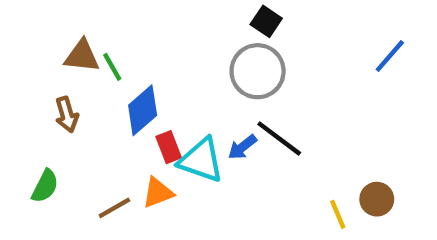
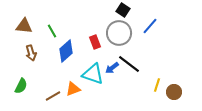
brown triangle: (82, 56) -> (24, 26), moved
blue line: (390, 56) -> (150, 26), moved
red rectangle: (169, 147) -> (95, 42), moved
yellow line: (338, 214) -> (157, 85), moved, turned 40

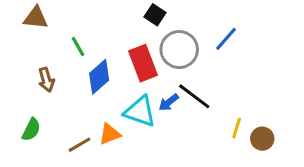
black square: (123, 10) -> (155, 15), moved
brown triangle: (24, 26) -> (36, 18), moved
red rectangle: (95, 42) -> (143, 63), size x1.6

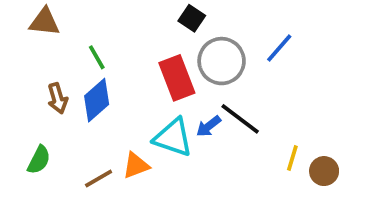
blue diamond: (99, 77) -> (97, 100), moved

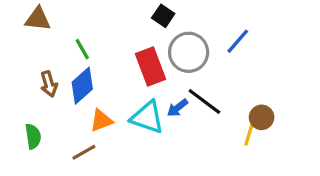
green semicircle: (39, 160) -> (33, 136), turned -35
orange triangle: (136, 165) -> (101, 121), moved
brown circle: (324, 171) -> (262, 117), moved

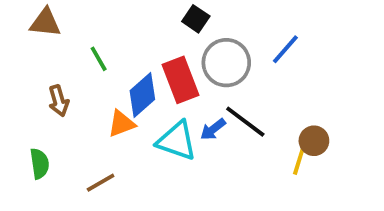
blue diamond: (82, 86) -> (142, 95), moved
orange triangle: (101, 121) -> (121, 124), moved

